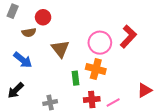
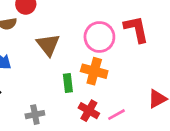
red L-shape: (128, 37) -> (136, 29), turned -55
red cross: (92, 99) -> (89, 111), turned 35

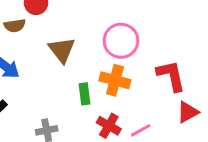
red L-shape: (136, 29) -> (171, 76), moved

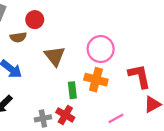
red cross: (109, 126) -> (65, 115), moved

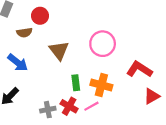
red L-shape: (139, 76) -> (139, 69), turned -45
orange cross: (96, 80) -> (101, 85), moved
pink line: (116, 118) -> (91, 106), moved

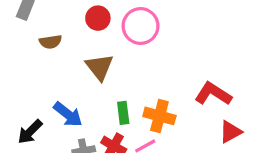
red circle: (40, 16) -> (98, 18), moved
pink circle: (103, 44) -> (141, 26), moved
blue arrow: (18, 63) -> (68, 114), moved

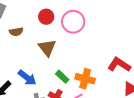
green rectangle: (123, 113) -> (62, 77), turned -40

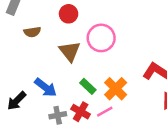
pink circle: (73, 22) -> (101, 38), moved
orange cross: (85, 79) -> (116, 89), turned 30

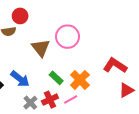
red circle: (69, 14) -> (20, 16), moved
red cross: (81, 112) -> (50, 100), turned 35
gray cross: (58, 115) -> (30, 103), turned -32

